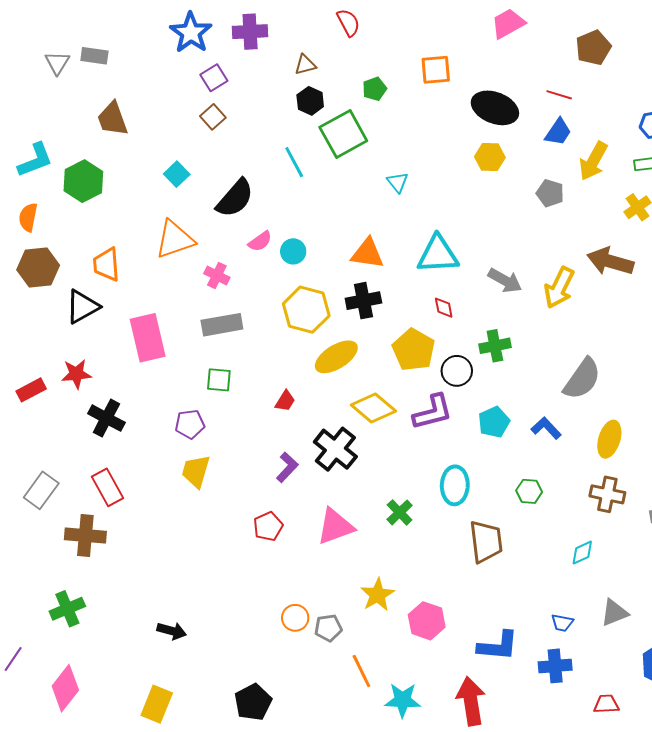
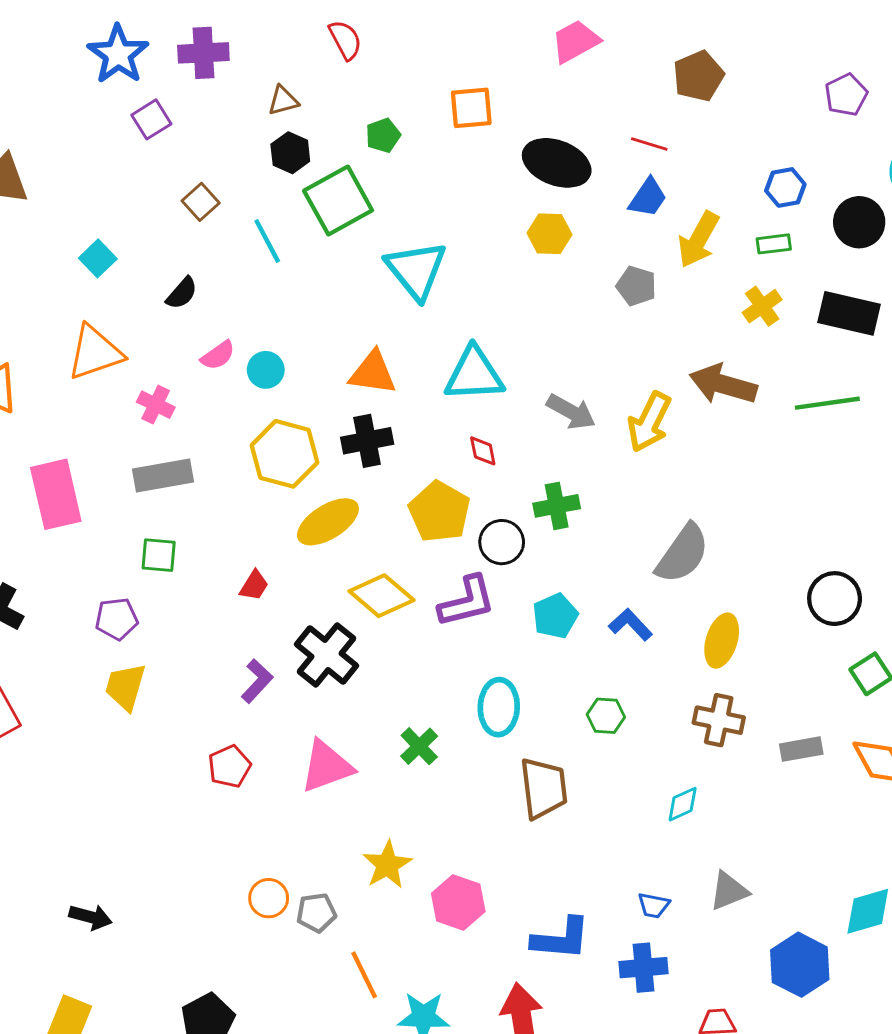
brown square: (213, 117) -> (201, 202), moved
cyan triangle: (398, 182) -> (416, 270), size x2.0
black semicircle: (235, 198) -> (182, 293), size x0.6

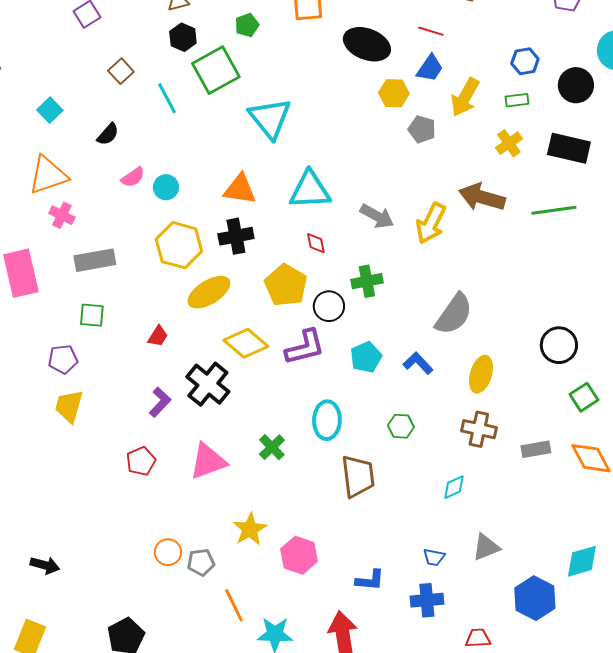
yellow hexagon: (549, 234) -> (394, 93), moved
pink cross: (156, 405) -> (62, 215), moved
blue L-shape: (561, 939) -> (370, 580), size x0.7

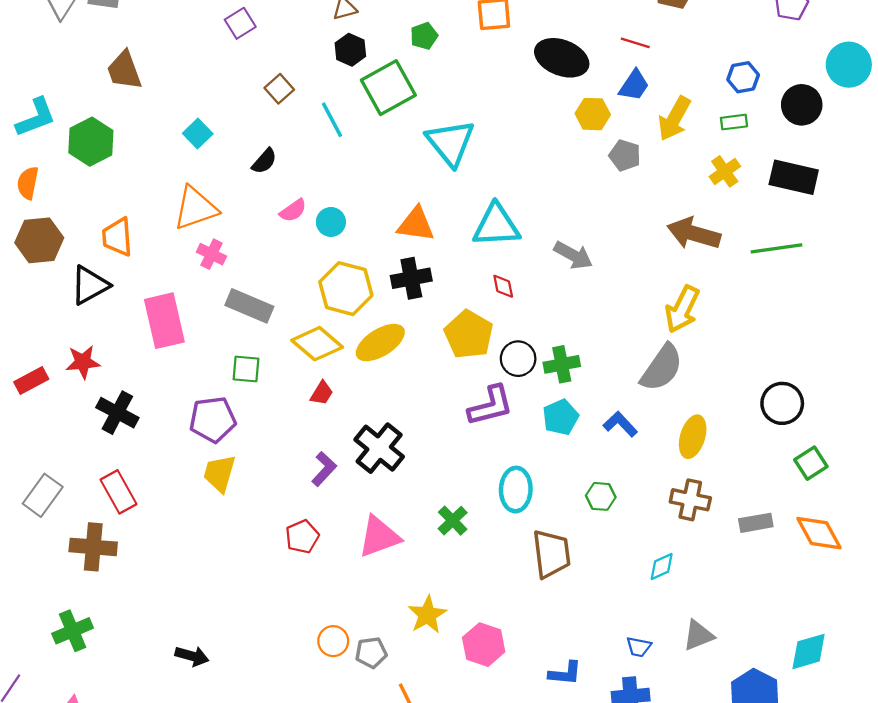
yellow arrow: (431, 223) -> (682, 309), moved
gray rectangle: (95, 260) -> (249, 306), turned 33
green cross: (367, 281) -> (562, 364), moved
yellow diamond: (246, 343) -> (317, 344), moved
purple pentagon: (63, 359) -> (213, 419), size x1.4

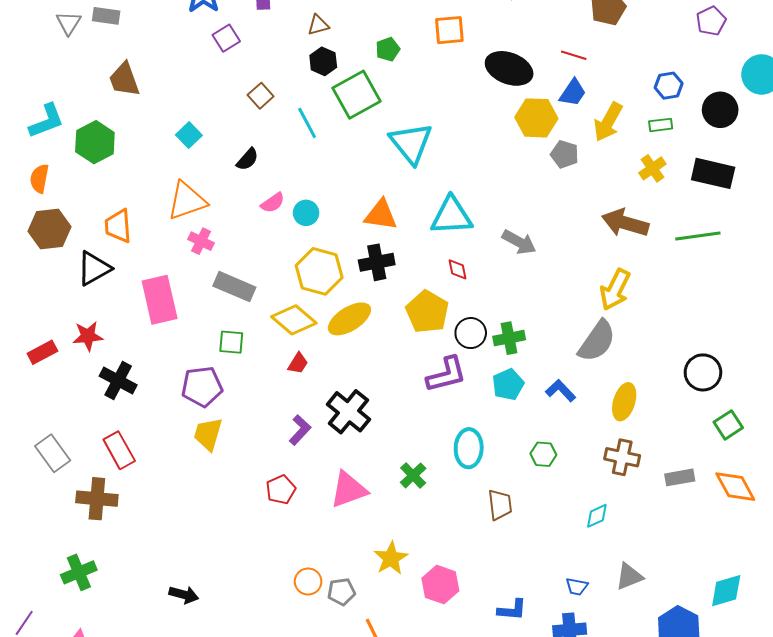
yellow hexagon: (593, 114) -> (536, 118), size x1.4
gray rectangle: (43, 495) -> (53, 453), turned -72
brown trapezoid: (551, 554) -> (500, 505), size x0.7

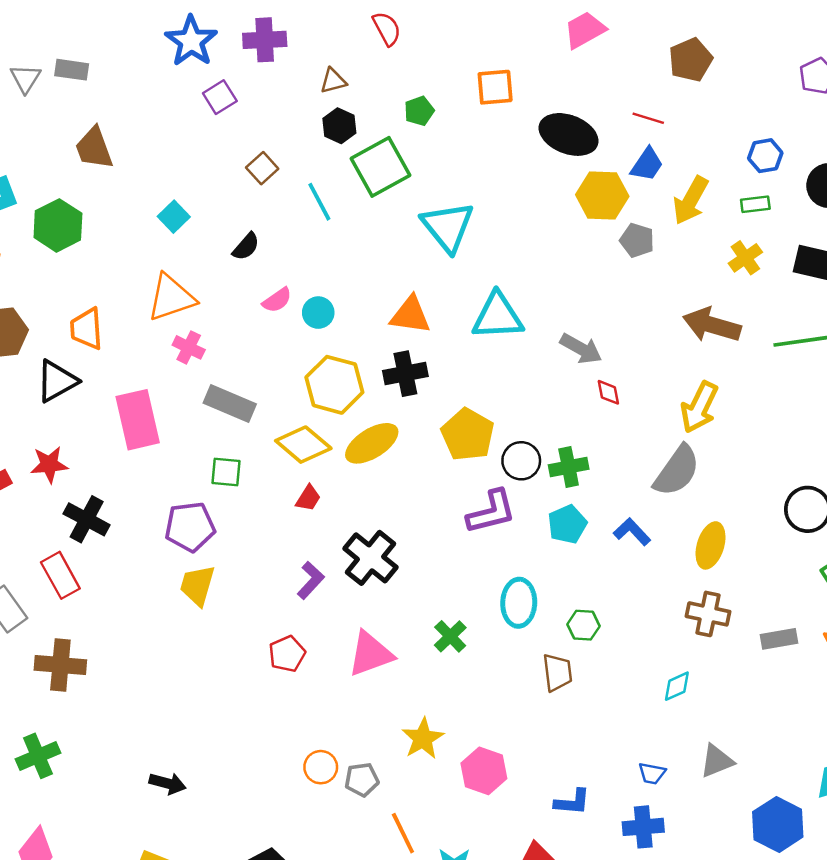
red diamond: (458, 269) -> (608, 392), moved
red rectangle: (119, 450) -> (60, 575), moved
green hexagon: (543, 454) -> (583, 625), moved

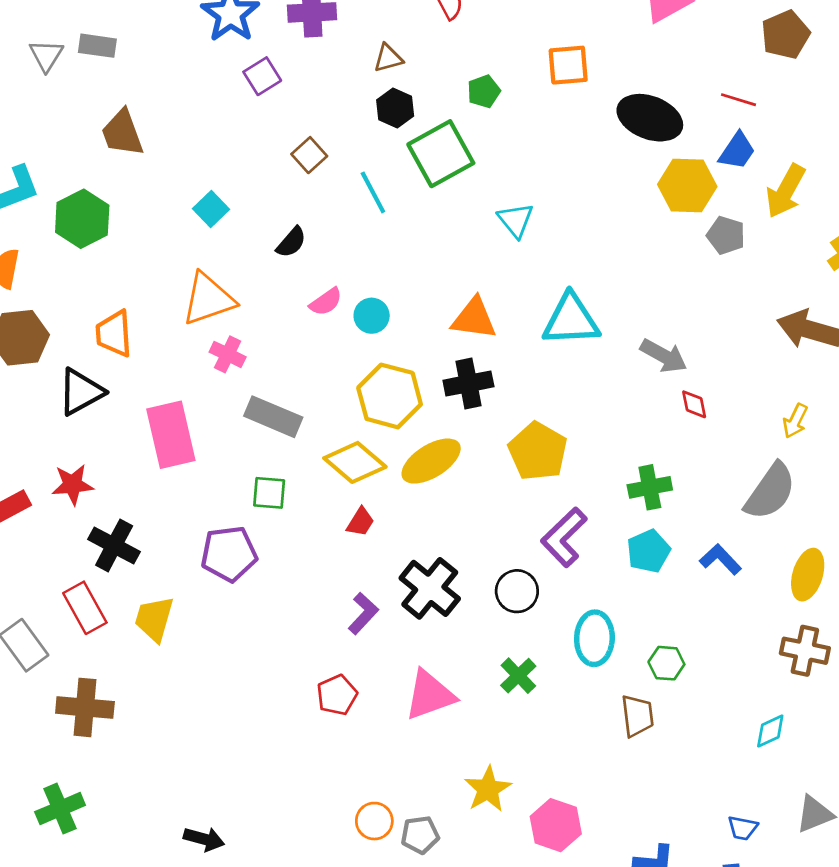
cyan triangle: (448, 227) -> (516, 220), size x0.6
yellow arrow: (699, 407) -> (795, 421), size x0.6
black circle: (521, 461) -> (517, 591), moved
purple L-shape: (491, 512) -> (564, 537), turned 150
yellow trapezoid: (197, 585) -> (154, 619), moved

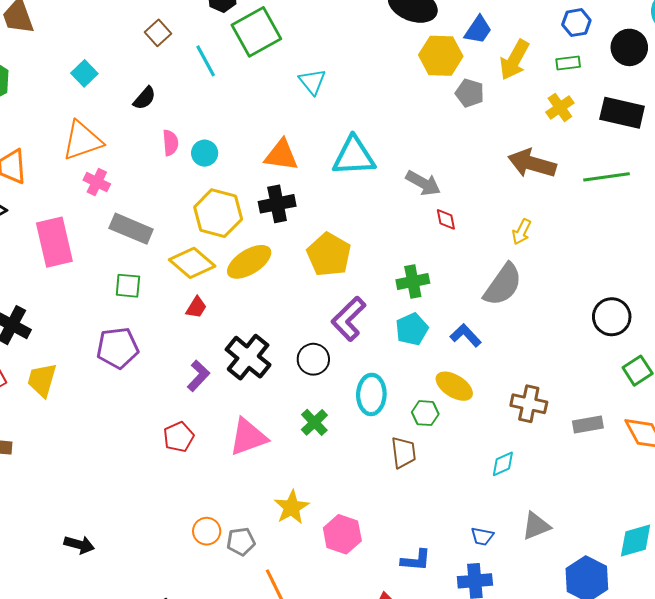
pink semicircle: (326, 302) -> (170, 143), turned -60
purple pentagon: (229, 554) -> (118, 348), moved
yellow ellipse: (808, 575) -> (454, 386), moved, turned -75

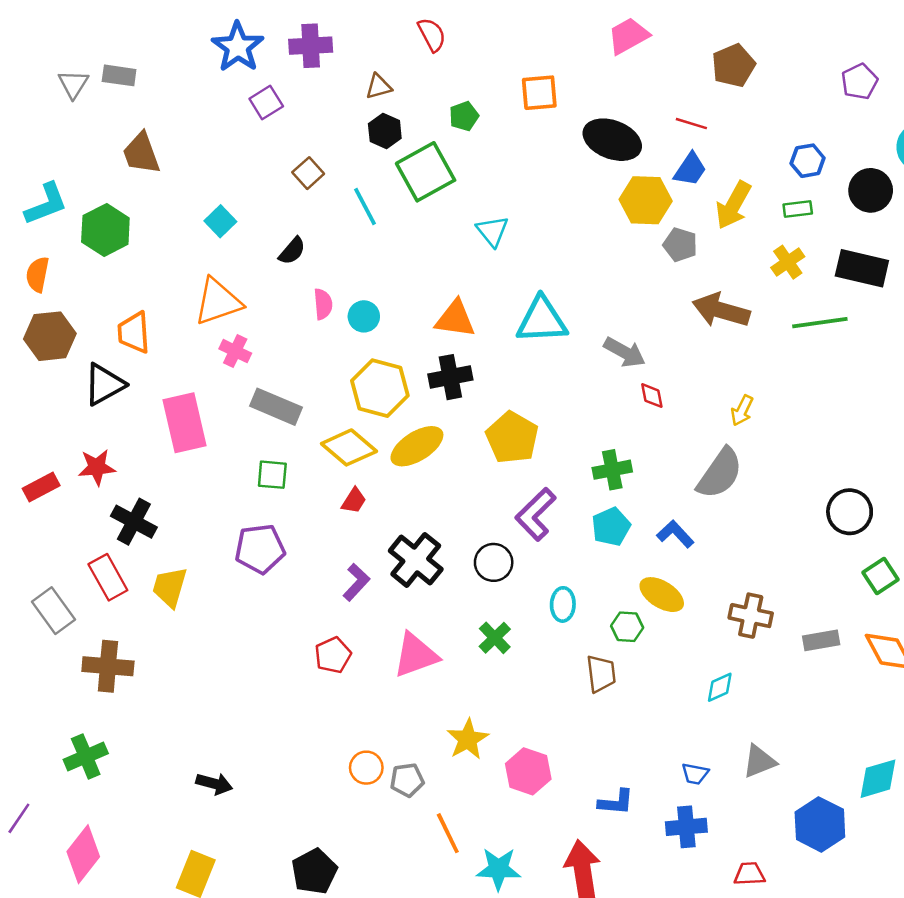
brown arrow: (532, 163) -> (721, 310), moved
green line: (607, 177) -> (820, 323), moved
cyan ellipse: (371, 394) -> (563, 604), size x0.7

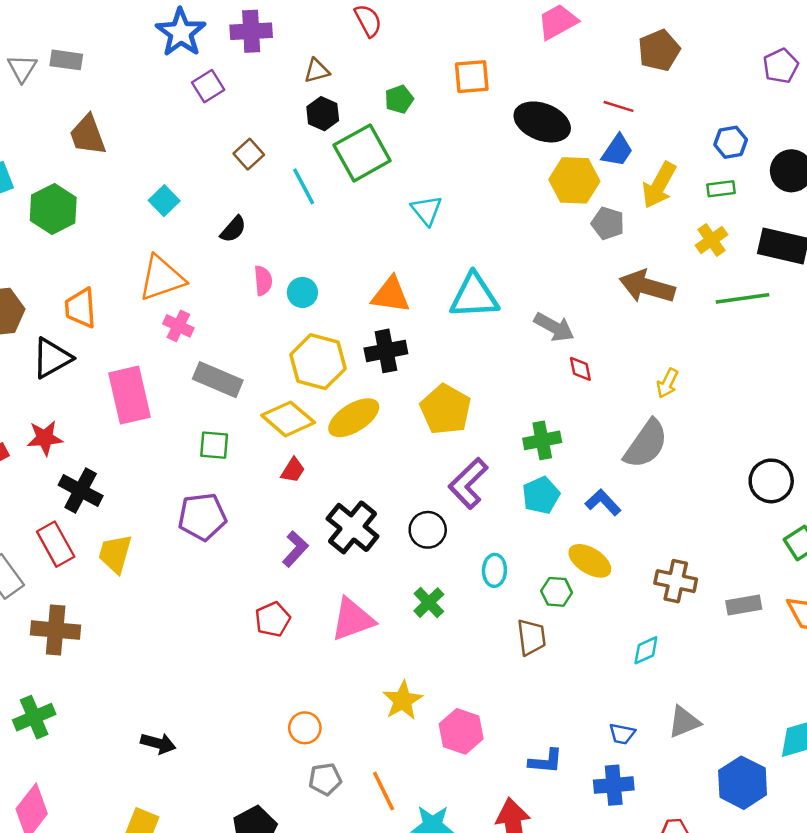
gray pentagon: (407, 780) -> (325, 779), moved

